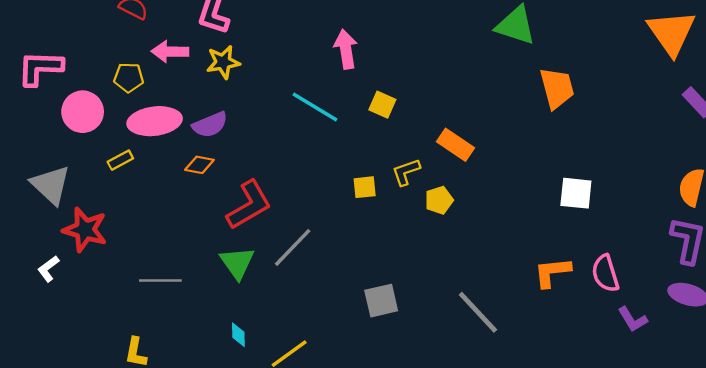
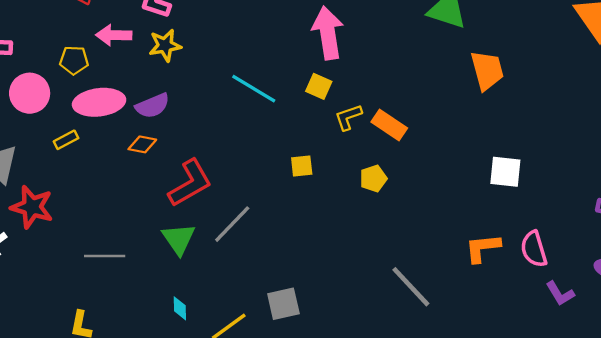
pink arrow: (346, 49) -> (328, 33), moved, size x1.4
yellow L-shape: (406, 172) -> (348, 117), moved
gray square: (381, 301) -> (283, 304), moved

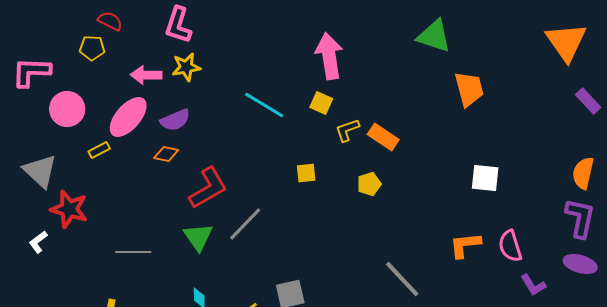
pink arrow: (114, 35) -> (146, 75), moved
yellow pentagon: (74, 60) -> (92, 48), moved
pink ellipse: (99, 102) -> (128, 117), turned -42

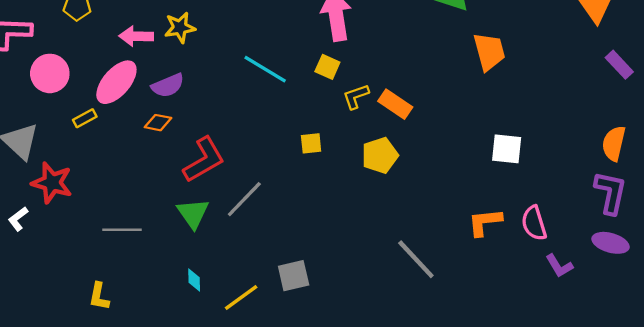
yellow pentagon: (369, 184) -> (380, 155), size x1.4

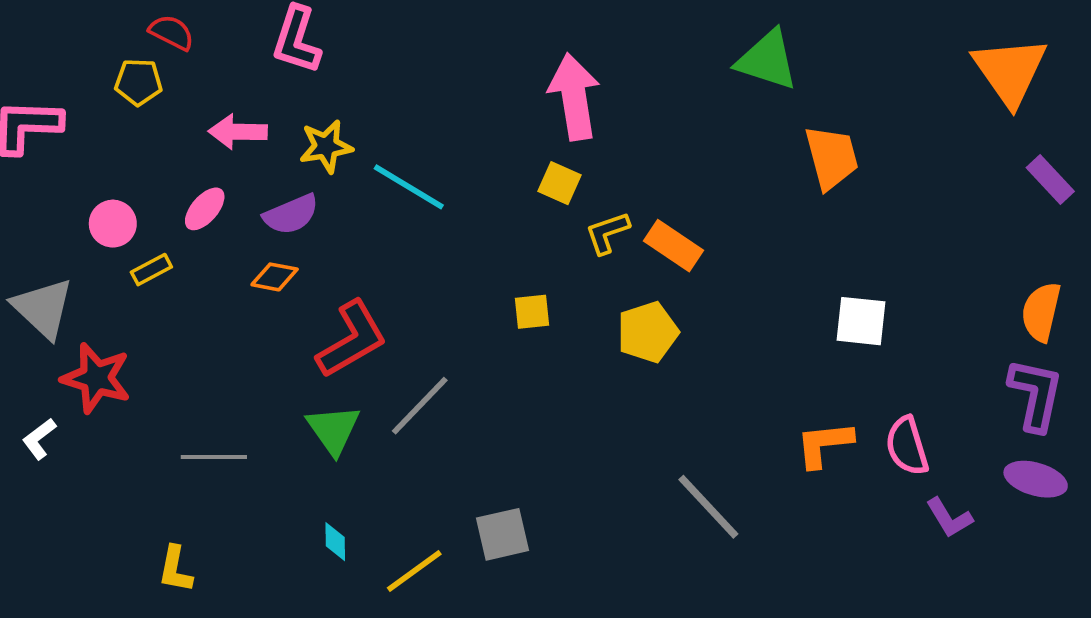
yellow star: (180, 28) -> (326, 146), moved
cyan line: (265, 69) -> (409, 187), moved
pink circle: (50, 73) -> (113, 224), moved, size x0.7
pink ellipse: (116, 82) -> (205, 209), size x0.6

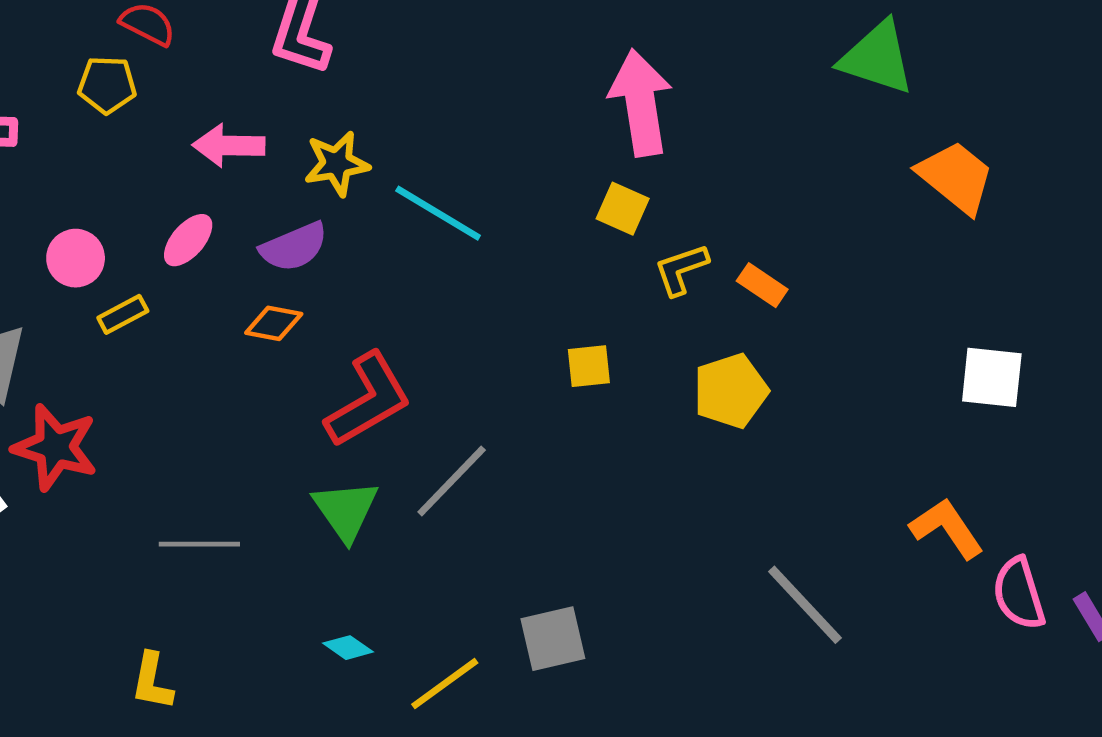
orange trapezoid: (832, 157) -> (956, 177), turned -36
orange rectangle: (673, 246) -> (762, 285), size x0.7
orange L-shape: (824, 444) -> (947, 528), turned 62
pink semicircle: (907, 446) -> (1019, 594), moved
cyan diamond: (335, 542) -> (348, 648), turned -54

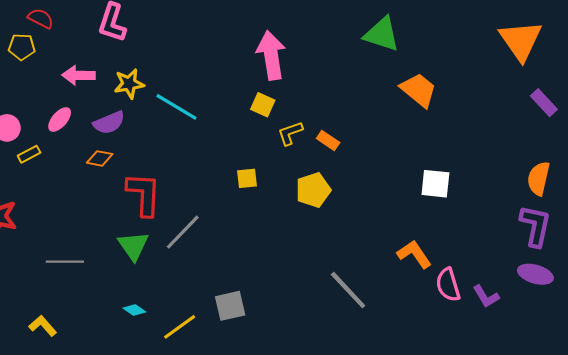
red L-shape: (368, 400) -> (144, 194), turned -57
yellow L-shape: (152, 681) -> (43, 326), turned 128

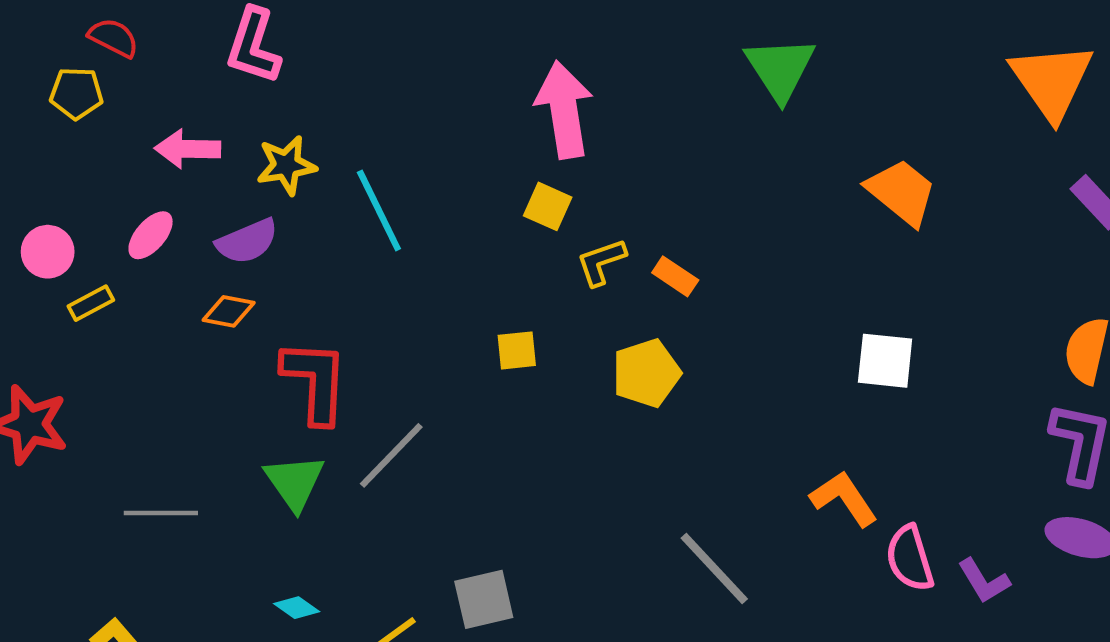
green triangle: (382, 34) -> (780, 69), turned 39
orange trapezoid: (419, 90) -> (902, 192), moved
cyan line: (176, 107) -> (379, 211), turned 33

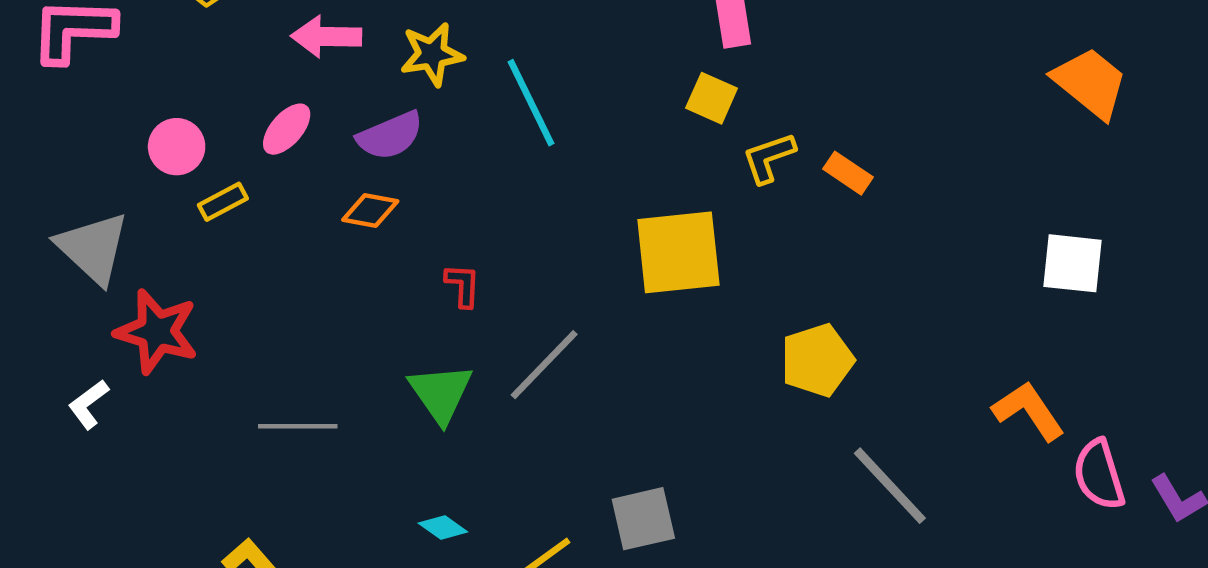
yellow square: (517, 350) -> (678, 252), size x2.0
yellow pentagon: (646, 373) -> (817, 360), moved
red L-shape: (315, 381) -> (463, 285), size x0.5

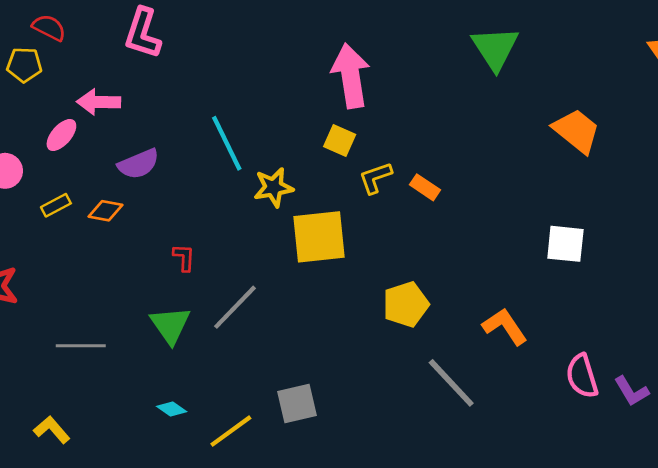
yellow star: (432, 54) -> (274, 187), moved
pink ellipse: (287, 129) -> (61, 135), moved
yellow rectangle: (223, 202) -> (56, 205), moved
orange diamond: (370, 210) -> (106, 211), moved
orange L-shape: (1029, 411) -> (505, 326), moved

